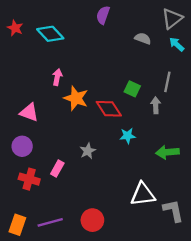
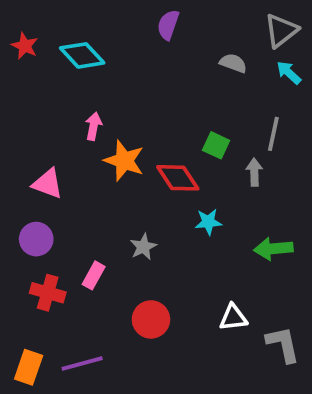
white triangle: (143, 194) -> (233, 318), size x0.7
red circle: (92, 220) -> (151, 319), moved

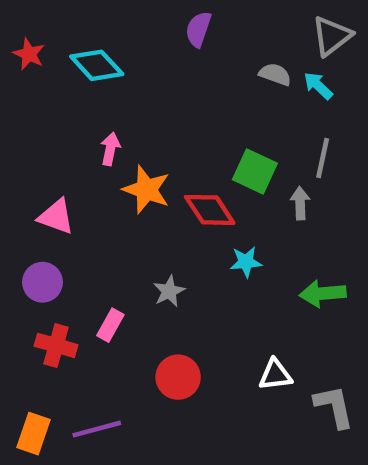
cyan arrow: (289, 73) -> (318, 86), moved
green square: (216, 145) -> (255, 171), size x1.4

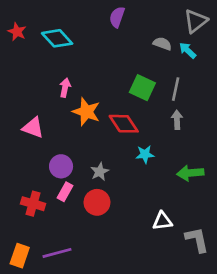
gray line: (323, 158) -> (176, 89), moved
green square: (255, 171) -> (142, 88), moved
purple circle: (42, 282) -> (61, 166), moved
red circle: (178, 377) -> (97, 202), moved

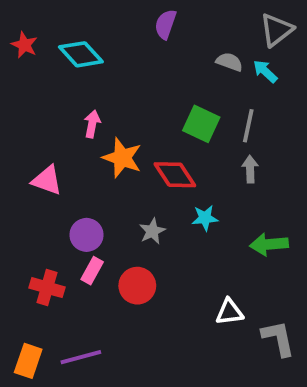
gray star: (100, 172) -> (152, 231), moved

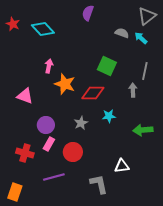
gray line: (248, 126) -> (145, 71), moved
red diamond: (175, 175) -> (93, 93), turned -55
gray L-shape: (278, 338) -> (99, 184), moved
purple line: (81, 357) -> (54, 177), moved

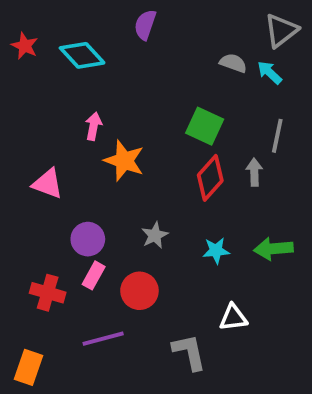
purple semicircle: (88, 13) -> (145, 25), moved
red diamond: (93, 93) -> (210, 178), moved, turned -50
cyan star: (109, 116) -> (216, 251), moved

